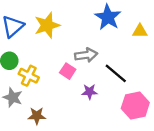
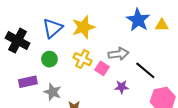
yellow triangle: (140, 31) -> (162, 25), moved
yellow cross: (29, 76) -> (82, 59), moved

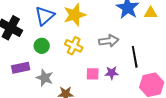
pink square: (102, 68) -> (93, 74), moved, turned -32
black line: (145, 70) -> (135, 57), turned 40

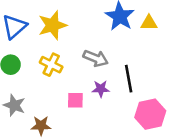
gray arrow: (109, 41) -> (96, 58), turned 30
purple star: (112, 73) -> (101, 89), moved

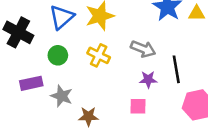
pink square: (75, 100) -> (138, 106), moved

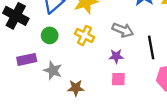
purple star: (148, 79) -> (116, 56), moved

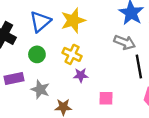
gray arrow: (123, 30) -> (125, 42), moved
purple star: (116, 56) -> (81, 75), moved

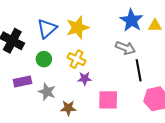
pink square: (106, 98) -> (108, 100), size x1.5

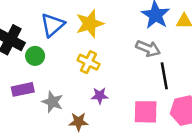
green circle: (44, 59) -> (35, 56), moved
purple star: (85, 78) -> (100, 96), moved
pink square: (108, 100) -> (146, 112), moved

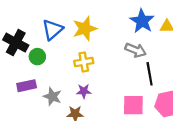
yellow cross: (88, 62) -> (84, 62), turned -36
purple star: (100, 96) -> (84, 91), moved

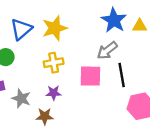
gray arrow: (136, 50) -> (107, 50), turned 120
pink square: (133, 105) -> (90, 76), moved

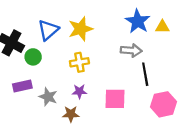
gray arrow: (107, 50) -> (131, 50), turned -138
pink square: (90, 76) -> (115, 99), moved

